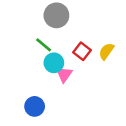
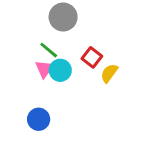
yellow semicircle: (106, 51) -> (109, 73), moved
pink triangle: (64, 74) -> (44, 69), moved

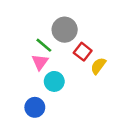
gray circle: (63, 17) -> (65, 30), moved
cyan circle: (60, 70) -> (54, 81), moved

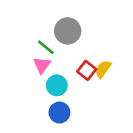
red square: (83, 52) -> (87, 70), moved
blue circle: (35, 107) -> (59, 113), moved

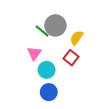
green line: (46, 47) -> (42, 31), moved
yellow semicircle: (103, 69) -> (77, 38), moved

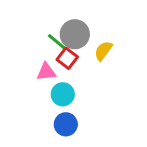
pink triangle: (34, 53) -> (46, 72), turned 48
red square: (71, 58) -> (67, 58), moved

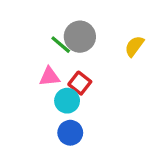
yellow semicircle: (103, 51) -> (134, 46), moved
red square: (67, 58) -> (80, 83), moved

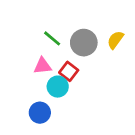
gray circle: (80, 37) -> (84, 43), moved
blue circle: (70, 133) -> (40, 113), moved

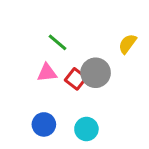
gray circle: (84, 43) -> (96, 73), moved
cyan circle: (58, 87) -> (86, 129), moved

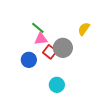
pink triangle: (47, 73) -> (41, 39), moved
blue circle: (44, 124) -> (29, 60), moved

